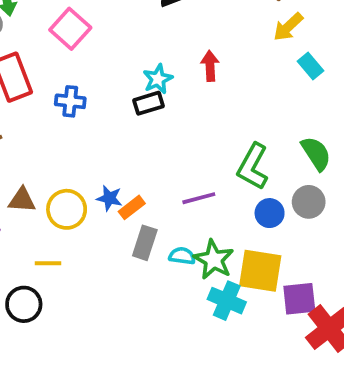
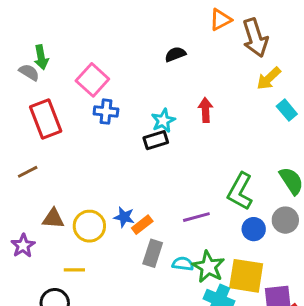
blue cross: (70, 101) -> (106, 112), moved

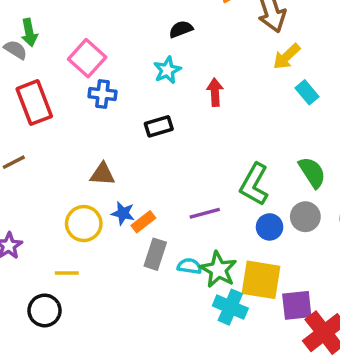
cyan star: (163, 121) -> (167, 70), moved
brown triangle: (53, 219) -> (102, 174), moved

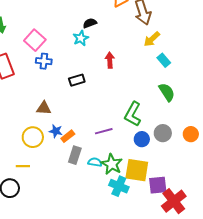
cyan star: (167, 70) -> (81, 38), moved
green semicircle: (312, 172) -> (167, 92), moved

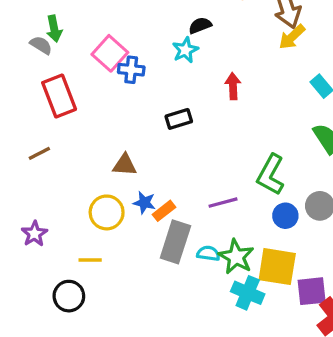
yellow arrow: (152, 39) -> (292, 37), moved
blue cross: (44, 61) -> (131, 70), moved
gray rectangle: (75, 155) -> (175, 242), size x1.4

